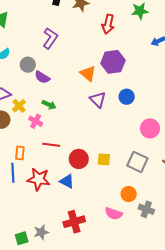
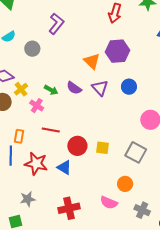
purple semicircle: (42, 77) -> (74, 88), moved
gray cross: (146, 209) -> (142, 210), moved
gray star: (41, 232) -> (28, 199), moved

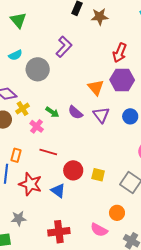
red arrow: (115, 13) -> (120, 53), moved
gray circle: (32, 49) -> (38, 69), size x1.5

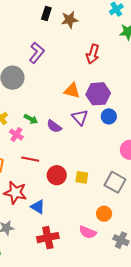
purple hexagon: (122, 80) -> (98, 94), moved
orange triangle: (96, 87) -> (72, 91), turned -30
purple semicircle: (75, 112) -> (54, 126), moved
blue triangle: (58, 191) -> (38, 207), moved

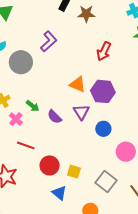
blue circle: (109, 116) -> (103, 129), moved
blue triangle: (38, 207) -> (59, 193), moved

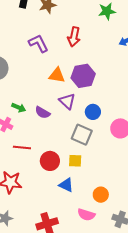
purple L-shape: (49, 41) -> (38, 43), moved, turned -60
gray square: (106, 181) -> (82, 135), moved

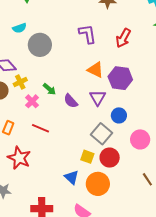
red circle: (50, 161) -> (110, 158), moved
orange circle: (101, 195) -> (98, 184), moved, size x1.5

